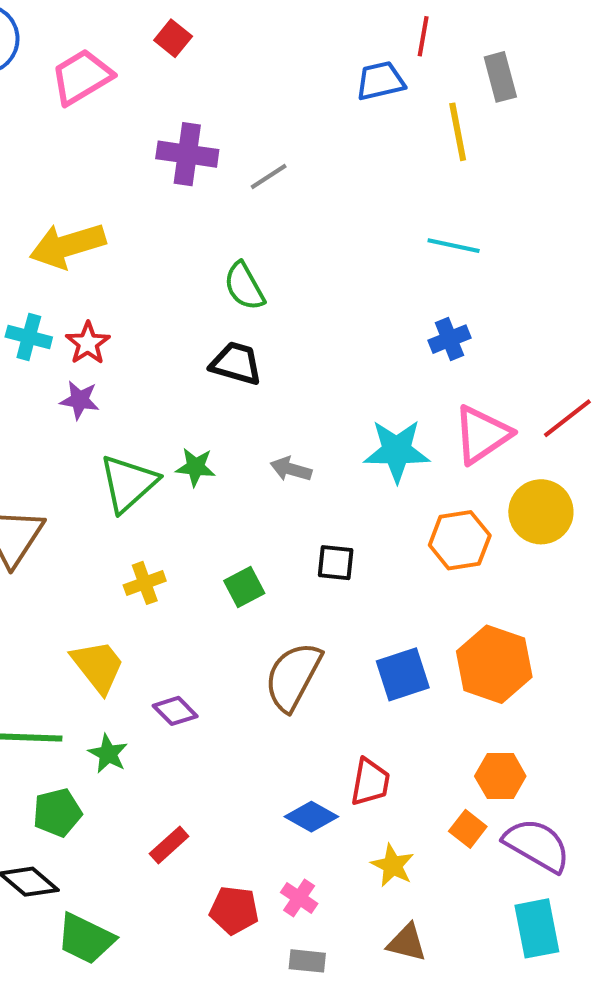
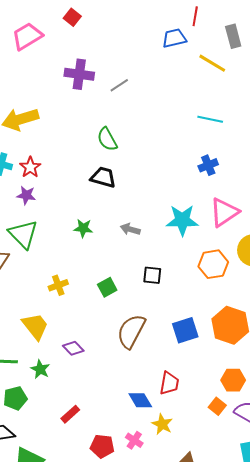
yellow line: (458, 132) -> (212, 63), turned -48
green triangle: (128, 483) -> (23, 234), moved, turned -32
blue diamond: (311, 817) -> (140, 400), turned 30
yellow star: (393, 865) -> (162, 424), moved

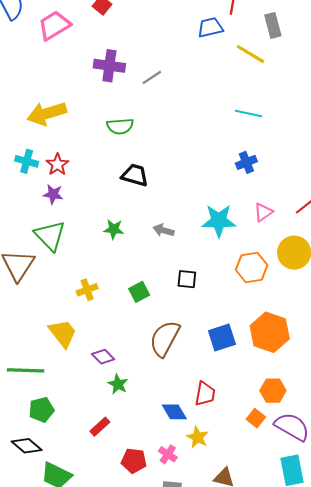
green semicircle: (107, 139) -> (120, 126), moved, turned -65
pink triangle: (224, 212) -> (263, 212), size x0.6
green star: (40, 369) -> (118, 384), moved

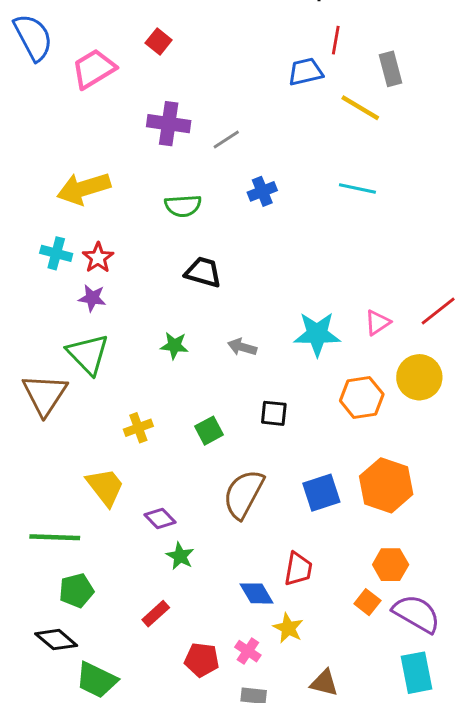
blue cross: (246, 162) -> (262, 191), moved

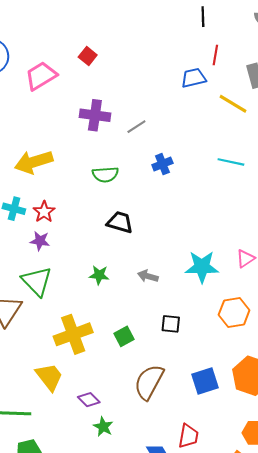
yellow cross: (138, 428) -> (73, 334), size x1.8

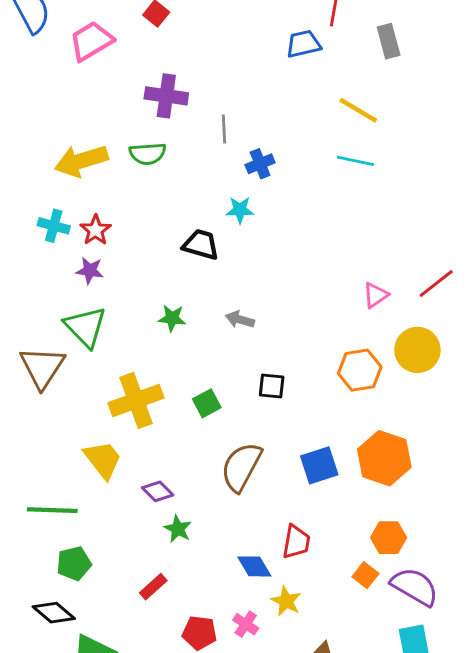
yellow line: (233, 104) -> (358, 110), moved
gray line: (136, 127) -> (224, 129), moved, turned -60
green semicircle: (105, 174) -> (148, 154), moved
cyan star: (202, 267) -> (240, 210), moved, size x0.6

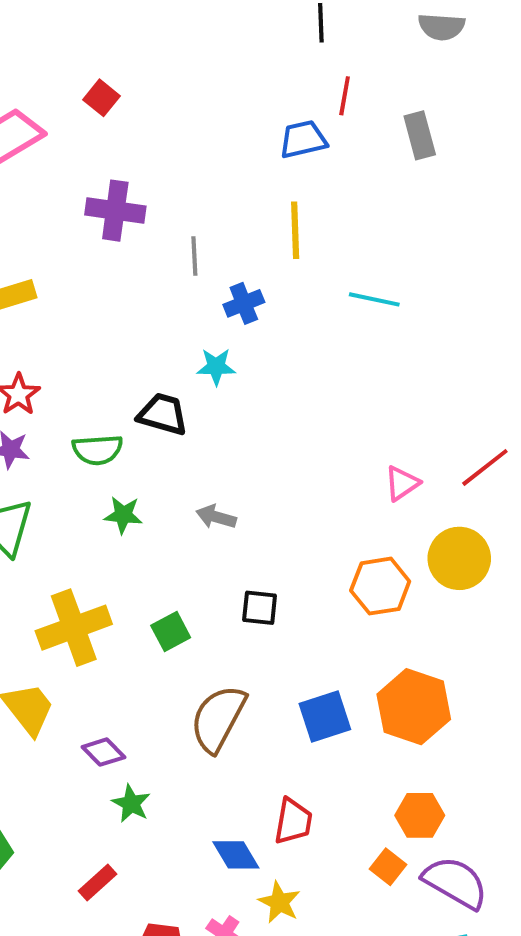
yellow line: (358, 110) -> (295, 230), moved, turned 57
green semicircle: (148, 154) -> (98, 450), moved

